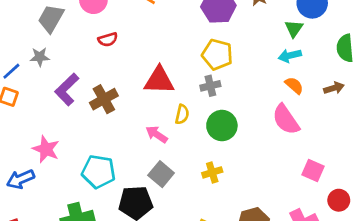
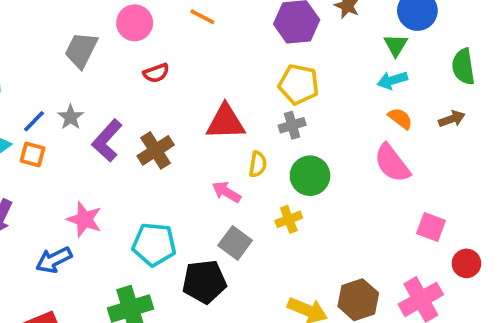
gray star: (40, 57) -> (71, 117), moved, turned -30
yellow cross: (212, 172) -> (289, 219), moved

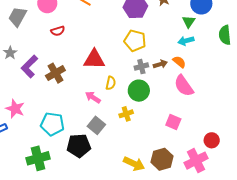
orange semicircle: (400, 118) -> (179, 62), moved
brown arrow: (452, 119) -> (160, 64), moved
gray cross: (292, 125) -> (141, 67), moved
pink square: (431, 227) -> (173, 122), moved
red circle: (466, 263) -> (212, 140), moved

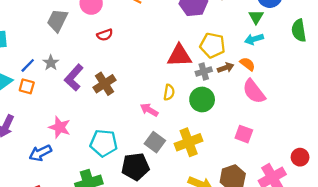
yellow pentagon: (135, 41) -> (213, 45), moved
red triangle: (94, 59) -> (179, 56), moved
yellow cross: (126, 114) -> (189, 142), moved, size x1.6
red circle: (212, 140) -> (300, 157), moved

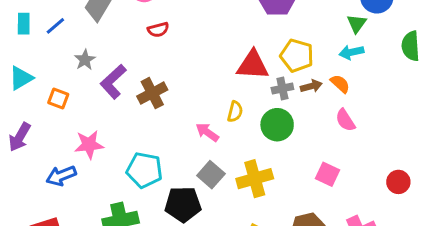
blue line: (28, 65) -> (55, 26), moved
orange square: (27, 86) -> (58, 99), moved
pink semicircle: (254, 91) -> (345, 120), size x0.7
pink star: (60, 127) -> (89, 145), turned -30
red circle: (300, 157) -> (398, 182), moved

